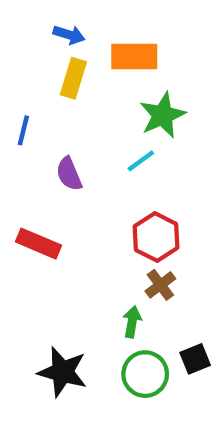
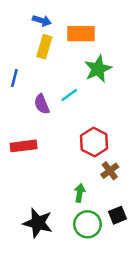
cyan line: (141, 161) -> (69, 95), moved
red rectangle: (39, 244) -> (24, 146), turned -30
brown cross: (160, 285) -> (110, 171), moved

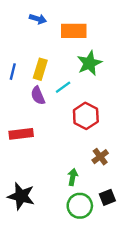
yellow rectangle: (44, 47) -> (40, 69), moved
red hexagon: (94, 142) -> (86, 116), moved
black star: (38, 223) -> (21, 196), moved

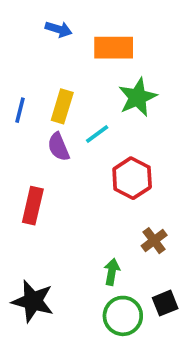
red rectangle: (21, 134) -> (33, 206), turned -70

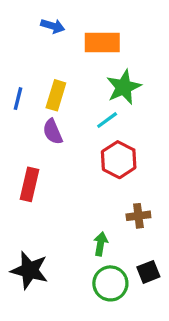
cyan line: (97, 134) -> (107, 120), moved
brown cross: (154, 241) -> (138, 216), turned 30

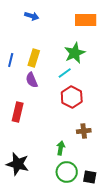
orange rectangle: (102, 42) -> (86, 20), moved
black square: (148, 272) -> (90, 177), moved, turned 32

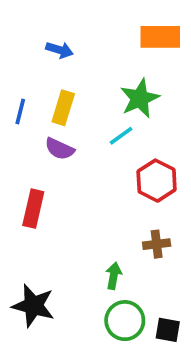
blue arrow: (32, 16) -> (59, 50), moved
purple semicircle: (32, 80) -> (59, 149), turned -42
red hexagon: (72, 97) -> (157, 181), moved

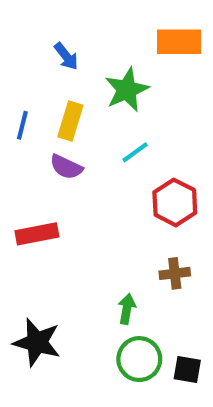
blue arrow: (59, 50) -> (66, 56), turned 35
green star: (140, 98) -> (127, 90), moved
red rectangle: (33, 209) -> (37, 234), turned 66

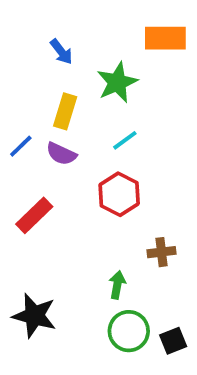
blue line: (22, 125) -> (21, 146), moved, turned 32
red hexagon: (175, 202) -> (119, 194), moved
red rectangle: (37, 234) -> (34, 215), turned -33
black square: (187, 369) -> (173, 341), turned -32

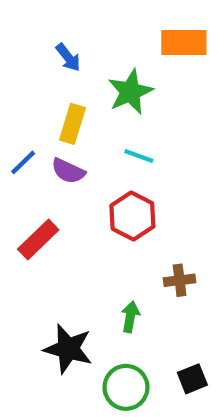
cyan line: (125, 140) -> (139, 156), turned 56
black star: (34, 316) -> (68, 349), moved
green circle: (129, 331) -> (126, 387), moved

